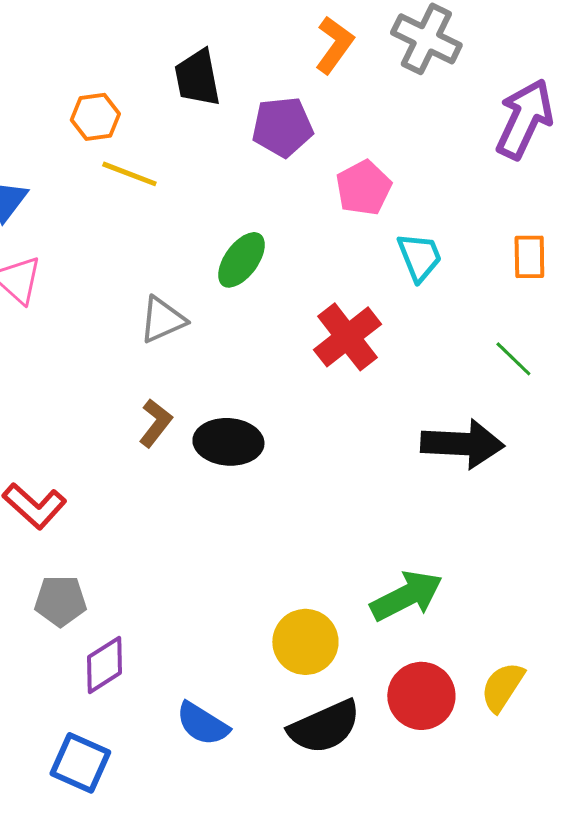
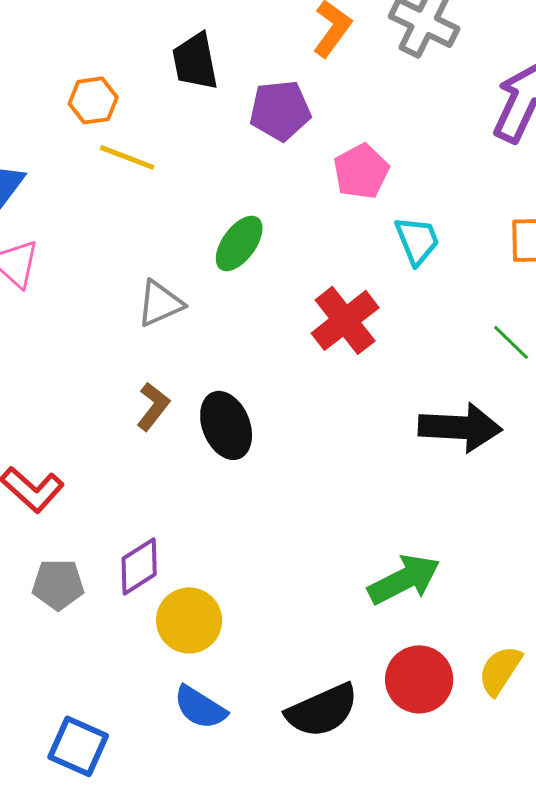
black ellipse: (228, 442) -> (226, 425), turned 64
yellow circle: (305, 642) -> (189, 620), moved
purple diamond: (104, 665) -> (139, 566), moved

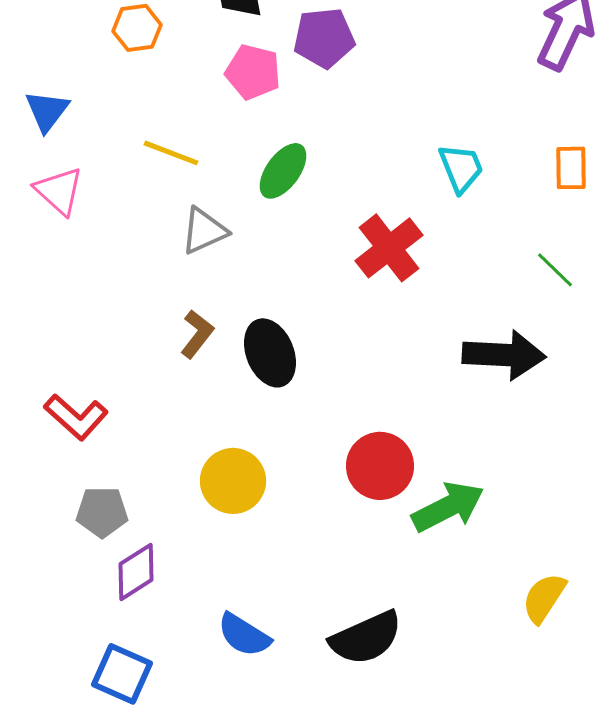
yellow line: (127, 157) -> (171, 153), moved
pink pentagon: (361, 171) -> (253, 72), moved, turned -30
purple diamond: (139, 566) -> (136, 572), moved
yellow circle: (189, 620) -> (233, 481), moved
red circle: (419, 679) -> (380, 466), moved

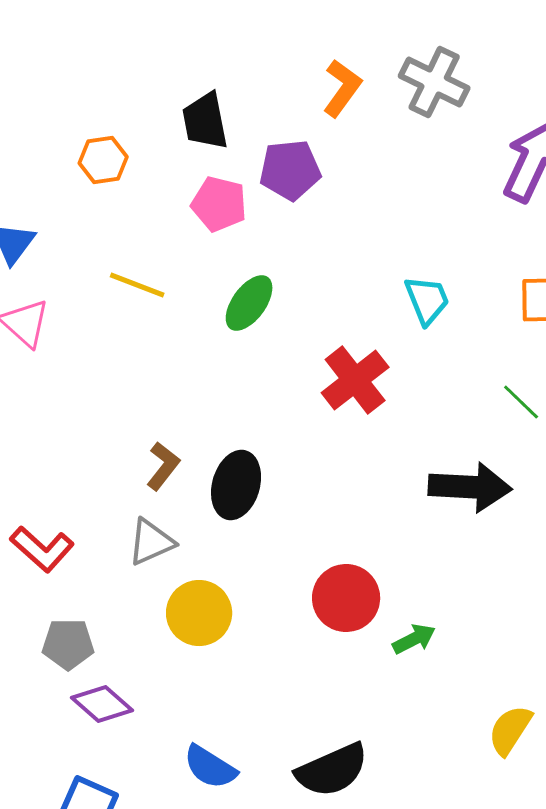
gray triangle: (204, 231) -> (151, 542), moved
black ellipse: (270, 353) -> (236, 485), turned 38
green arrow: (448, 507) -> (414, 639), size x0.6
purple diamond: (136, 572) -> (102, 704), turned 74

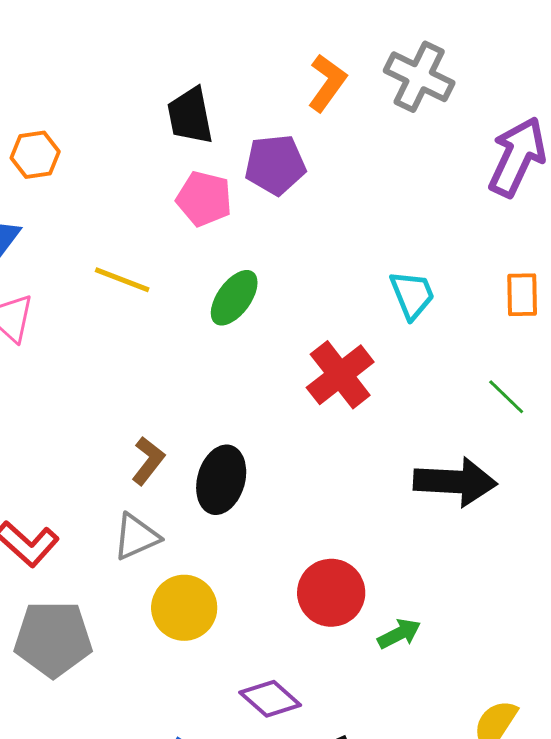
orange hexagon: (103, 160) -> (35, 155), moved
gray pentagon: (68, 644) -> (53, 639), size x1.5
purple diamond: (102, 704) -> (270, 699), moved

